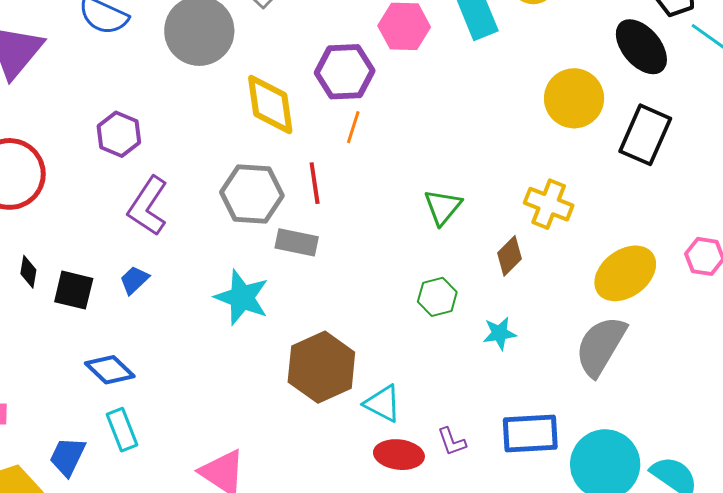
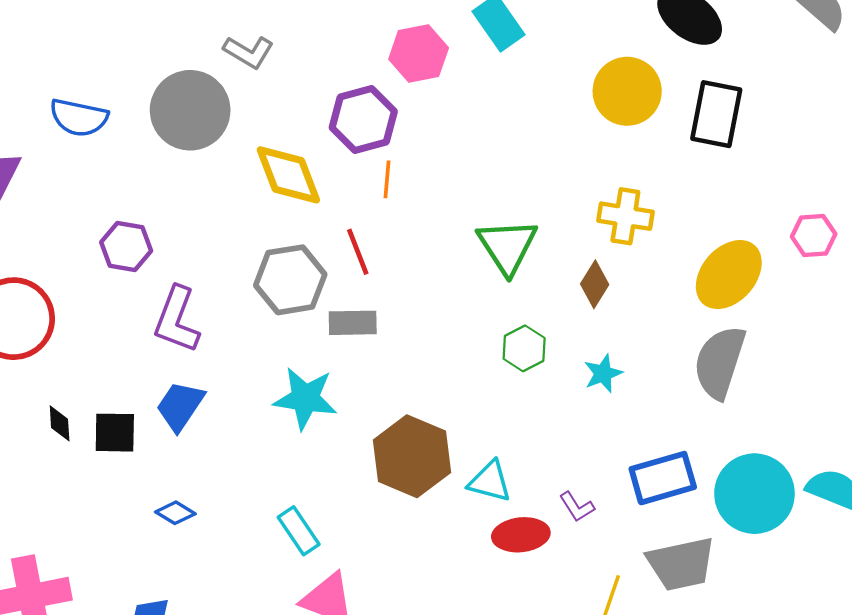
green triangle: (443, 207) -> (507, 246), size x1.4
blue trapezoid: (134, 280) -> (180, 406), size x1.5
blue diamond: (110, 370) -> (175, 513), size x0.7
cyan rectangle: (122, 430) -> (299, 531), moved

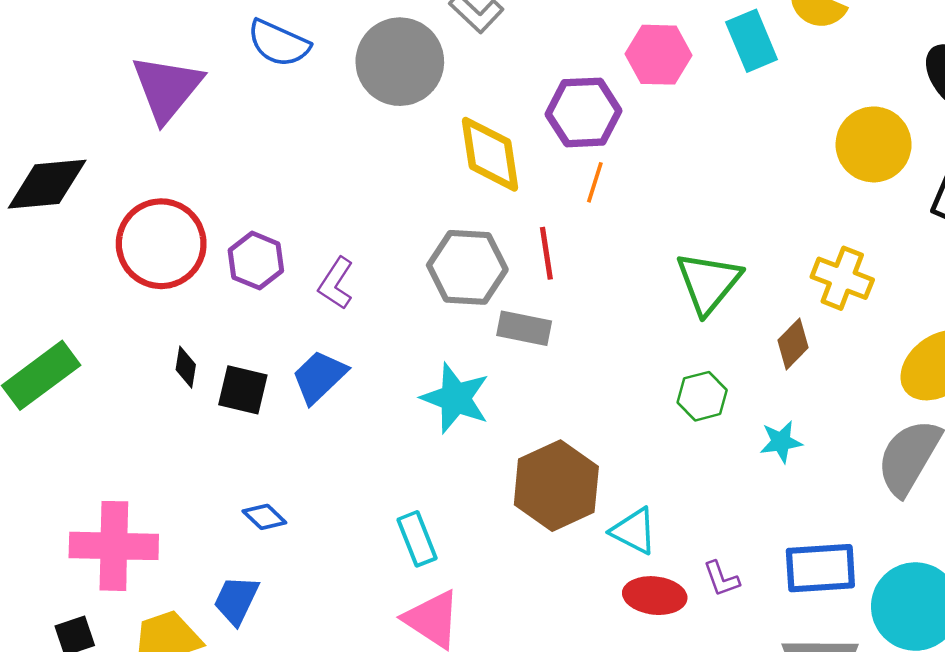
purple hexagon: (126, 247) -> (256, 261), moved
purple L-shape: (177, 320) -> (336, 283), size x0.7
blue diamond: (175, 513) -> (264, 517), moved

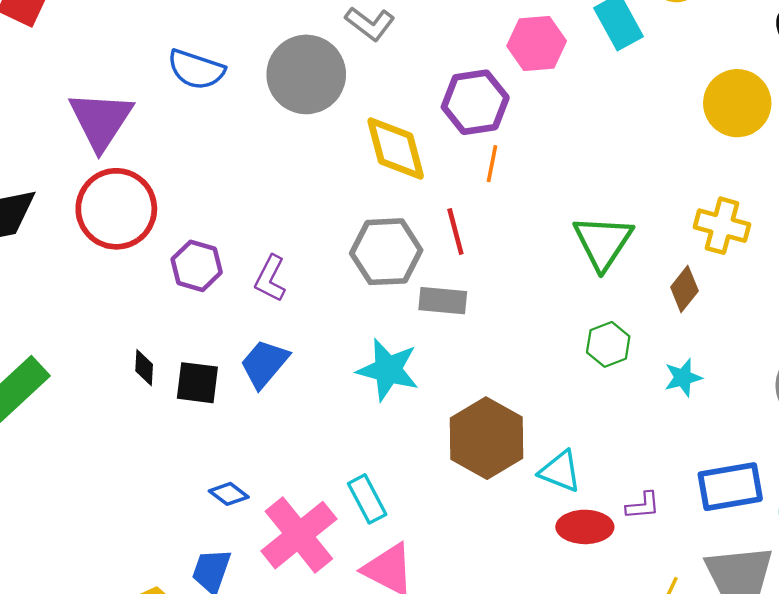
red circle: (161, 244) -> (116, 209), moved
pink cross: (114, 546) -> (299, 535), moved, turned -34
purple L-shape: (721, 579) -> (643, 506), turned -69

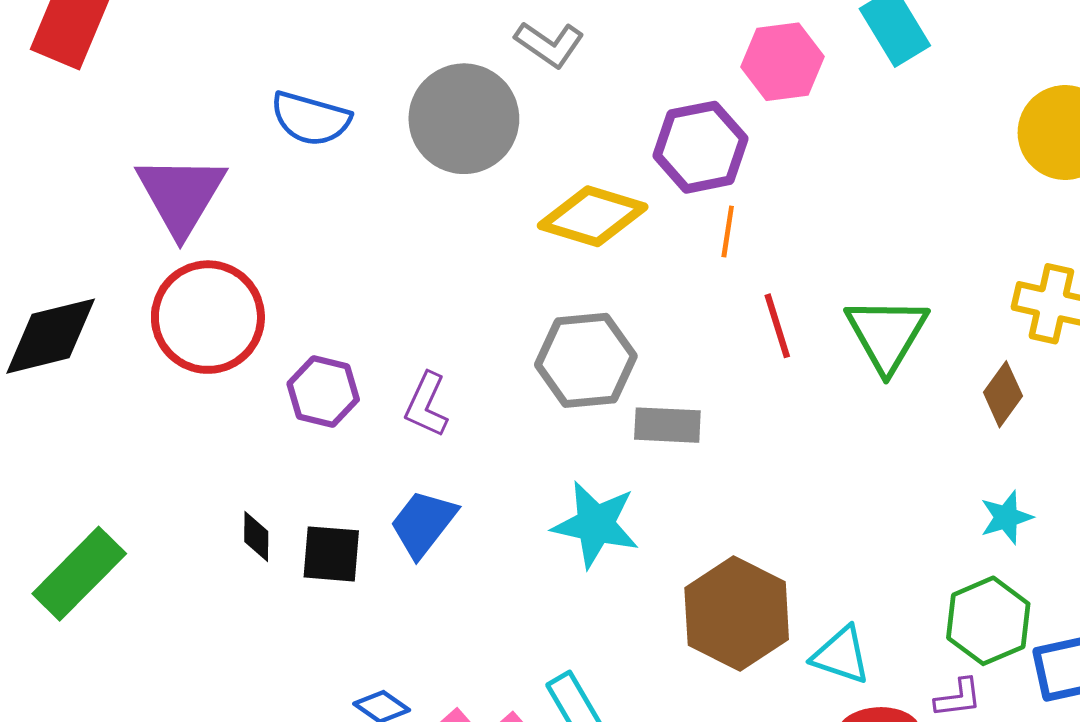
yellow diamond: (396, 148) -> (593, 216), turned -56
red line: (455, 232) -> (777, 326), moved
green hexagon: (608, 344) -> (988, 621), moved, size x1.4

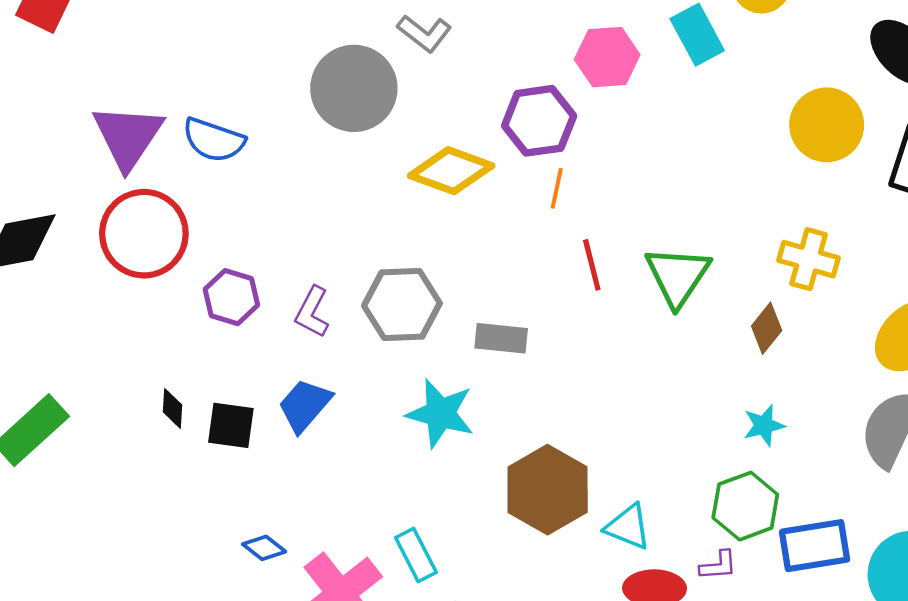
blue semicircle: (311, 119) -> (214, 140), moved
gray hexagon: (586, 360) -> (402, 305), moved

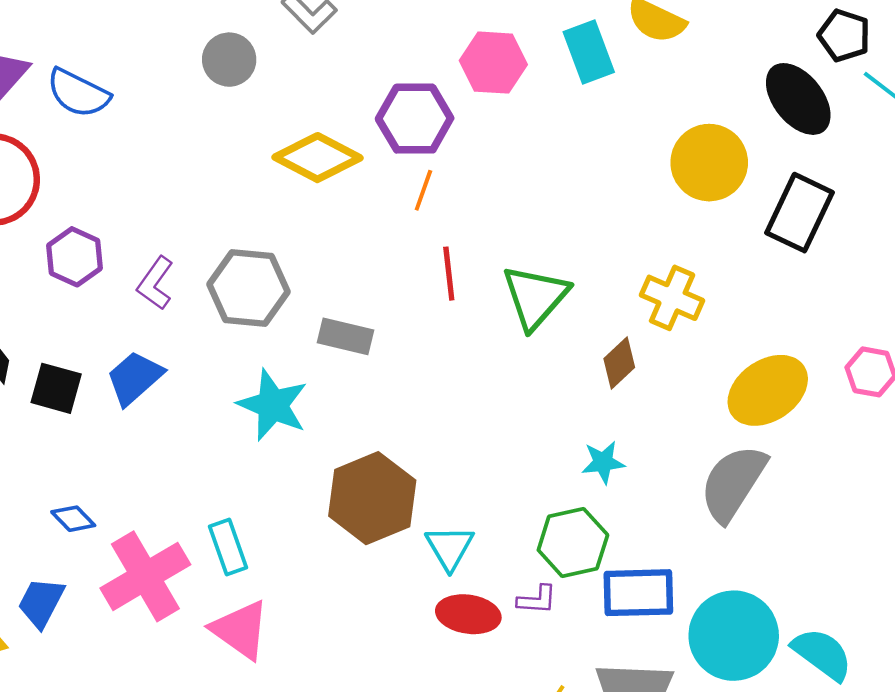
gray circle: (354, 88) -> (229, 60), size x0.6
cyan triangle: (628, 527) -> (450, 548), turned 30

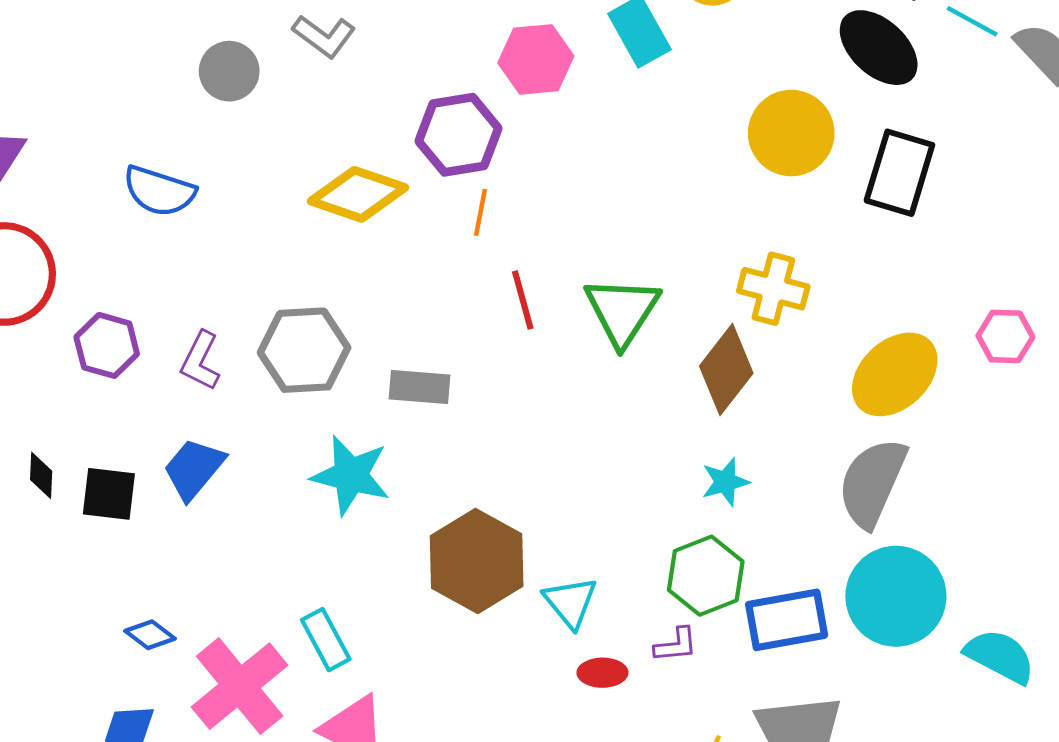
gray circle: (229, 60) -> (229, 71), moved
blue semicircle: (78, 93) -> (159, 191), moved
brown diamond: (619, 363) -> (726, 370), size x1.5
red ellipse: (468, 614) -> (602, 673), size x0.7
cyan circle: (734, 636) -> (896, 596), moved

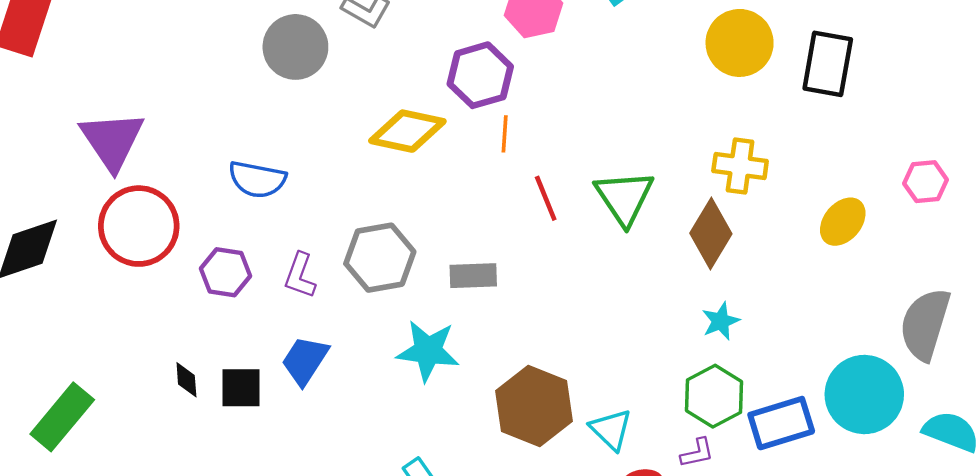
gray circle: (229, 71) -> (295, 47), size x1.4
blue semicircle: (159, 191) -> (257, 179), moved
yellow ellipse: (895, 374) -> (843, 222), size x0.7
gray semicircle: (872, 483) -> (925, 324), moved

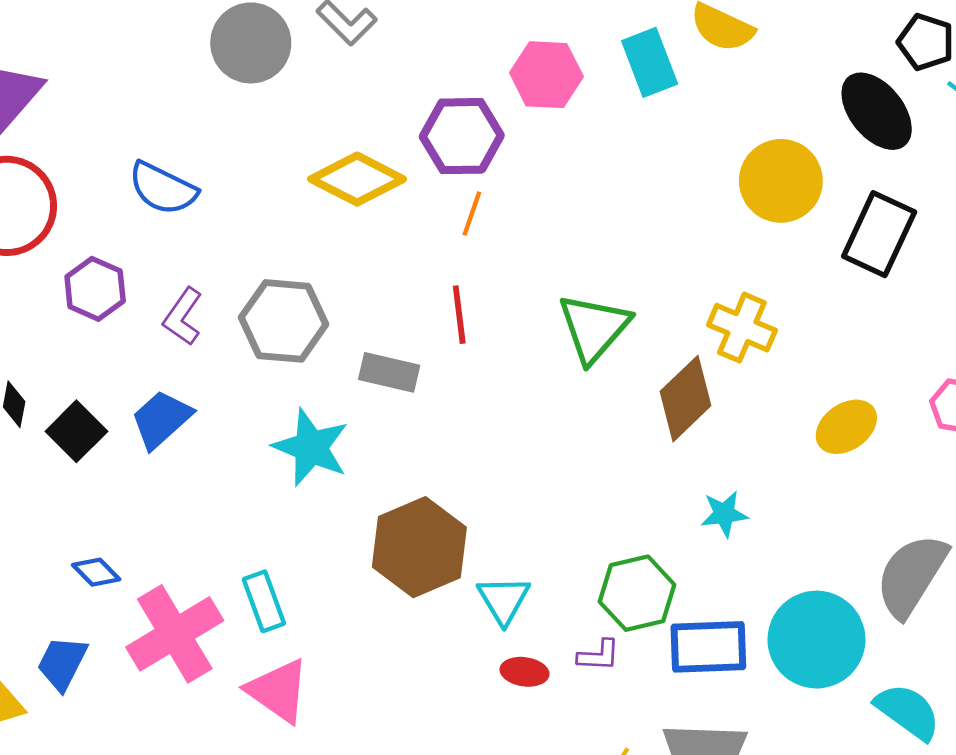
red line: (546, 198) -> (459, 315), moved
cyan star: (721, 321) -> (724, 514), moved
black square: (241, 388) -> (76, 431), turned 30

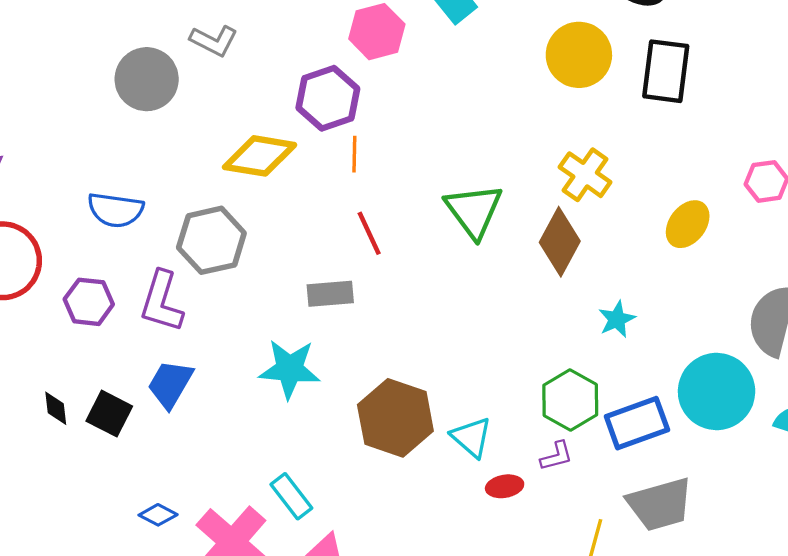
purple L-shape: (183, 317) -> (162, 302), size x1.4
gray hexagon: (284, 321) -> (211, 240), moved
yellow cross: (742, 328) -> (585, 175), turned 30

